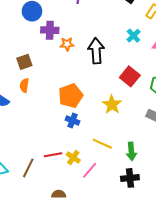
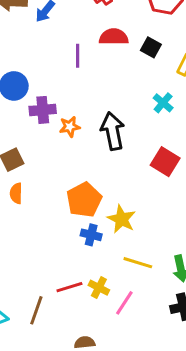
yellow star: (112, 105) -> (122, 219), moved

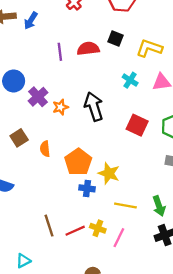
red semicircle: (114, 37) -> (88, 49), moved
purple cross: (43, 110) -> (38, 97), turned -30
orange semicircle: (16, 193) -> (45, 149), moved
brown line: (36, 310) -> (49, 226), moved, turned -30

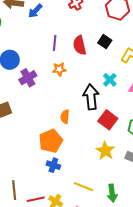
red semicircle: (88, 49) -> (80, 45), turned -108
orange star: (60, 107) -> (59, 69), moved
black arrow: (94, 107) -> (91, 97), moved
orange semicircle: (45, 149) -> (65, 117), moved
yellow star: (109, 173) -> (105, 151), moved

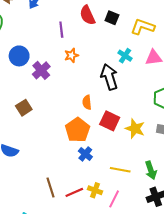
red semicircle: (80, 45) -> (87, 15), moved
red square: (108, 120) -> (110, 121), moved
blue cross: (53, 165) -> (85, 154), turned 32

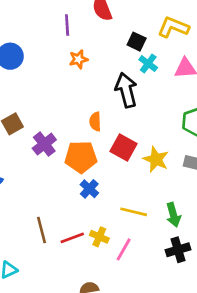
black square: (112, 18) -> (137, 42), moved
purple cross: (41, 70) -> (44, 144), moved
orange pentagon: (78, 130) -> (81, 157), turned 30

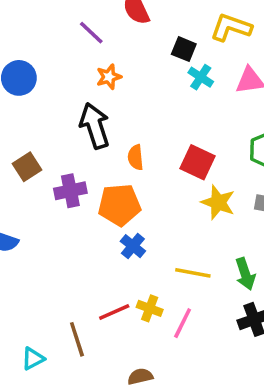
purple line: (67, 25) -> (91, 33), turned -40
black arrow: (126, 90) -> (95, 126), moved
purple cross: (44, 144) -> (70, 191), turned 30
red square: (123, 147) -> (198, 162), moved
brown line: (42, 230) -> (77, 339), moved

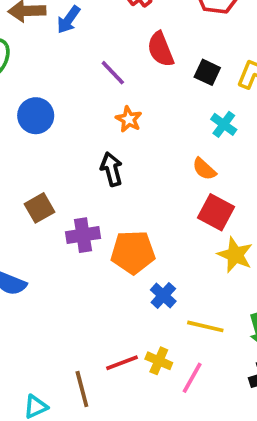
black square: (184, 49) -> (207, 72), moved
orange star: (109, 77) -> (129, 119), turned -30
black arrow: (95, 126) -> (112, 169), size x0.7
orange semicircle: (136, 157) -> (204, 169), moved, turned -45
blue cross: (133, 246) -> (163, 295), moved

